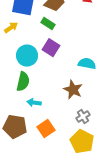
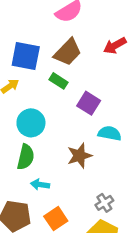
purple square: (51, 48) -> (89, 103), moved
brown star: (73, 90) -> (79, 156), moved, turned 30

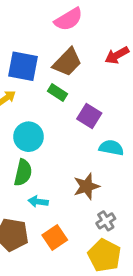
brown star: (79, 156) -> (86, 186), moved

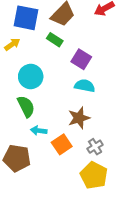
cyan semicircle: (111, 148) -> (85, 86), moved
green semicircle: (23, 173) -> (26, 106), turned -40
orange square: (55, 237) -> (62, 144), moved

